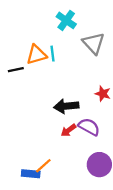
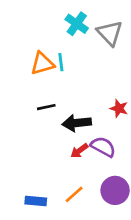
gray triangle: (94, 43) -> (110, 33), moved
black line: (16, 70) -> (46, 107), moved
orange line: (43, 166) -> (74, 194), moved

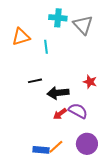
cyan cross: (77, 24) -> (58, 18), turned -30
orange triangle: (42, 63) -> (21, 37), moved
blue rectangle: (36, 201) -> (41, 150), moved

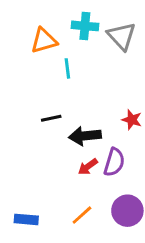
orange triangle: (21, 37) -> (44, 41), moved
purple semicircle: (78, 111) -> (114, 162), turned 78
blue rectangle: (41, 150) -> (26, 219), moved

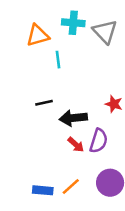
red arrow: (88, 167) -> (76, 145), turned -102
blue rectangle: (26, 219) -> (43, 190), moved

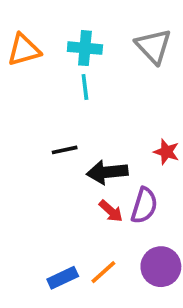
cyan cross: (73, 23) -> (85, 48), moved
orange triangle: (38, 35) -> (24, 50), moved
blue rectangle: (43, 190) -> (63, 278), turned -30

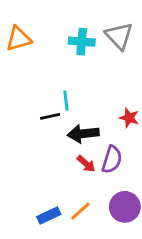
cyan cross: (85, 48) -> (82, 42), moved
cyan line: (85, 87) -> (66, 101), moved

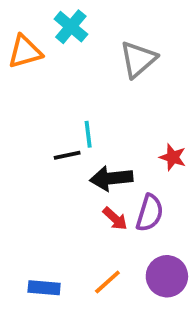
gray triangle: (119, 36) -> (138, 59), moved, turned 32
cyan cross: (82, 42) -> (71, 27), moved, turned 35
blue rectangle: (49, 215) -> (44, 288), moved, turned 30

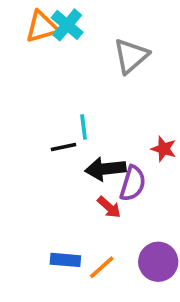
orange triangle: (25, 52) -> (42, 27), moved
purple semicircle: (150, 213) -> (133, 183), moved
blue rectangle: (44, 288) -> (65, 260), moved

